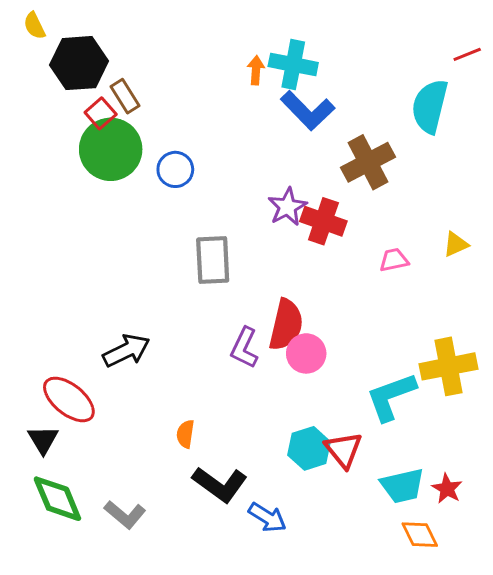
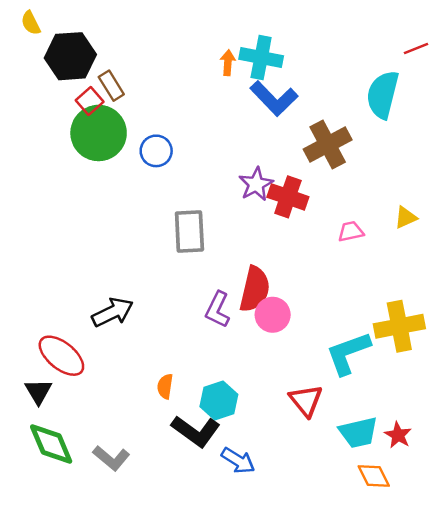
cyan hexagon: (309, 448) -> (219, 400), moved

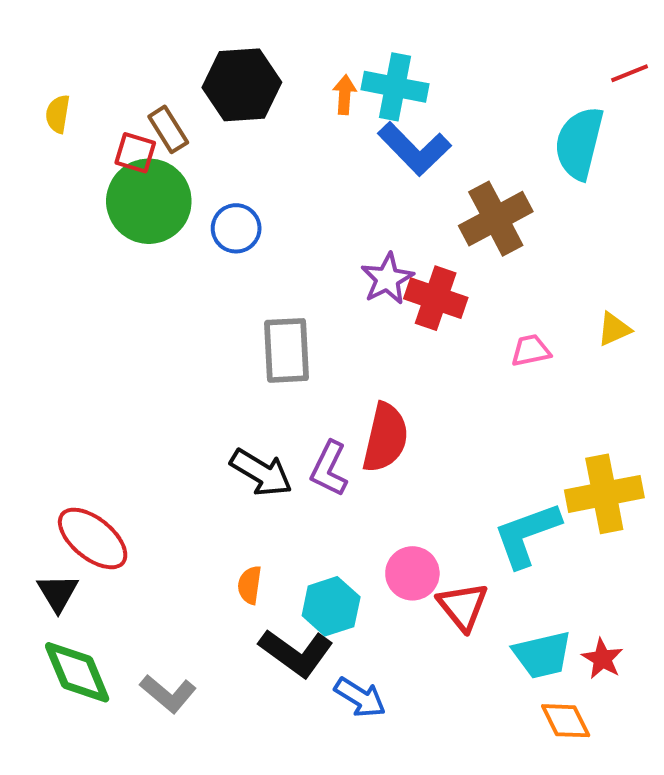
yellow semicircle: (31, 23) -> (58, 114), moved, turned 35
black hexagon: (70, 56) -> (242, 85), moved
red square: (90, 101) -> (135, 153), turned -32
black arrow: (113, 312) -> (261, 473), moved, turned 57
pink circle: (273, 315) -> (412, 573), moved

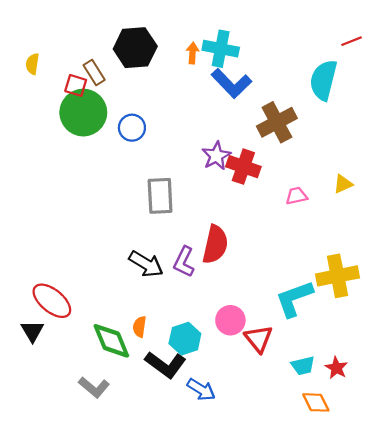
cyan trapezoid: (542, 655) -> (303, 366), size x0.7
green diamond: (77, 672) -> (111, 341), moved

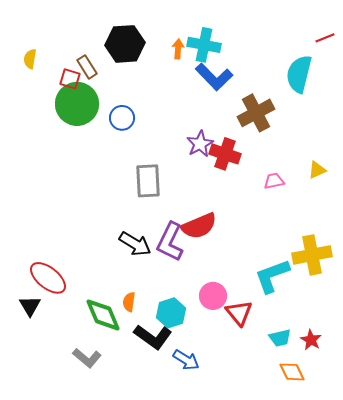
red semicircle: (215, 245) -> (199, 226), turned 54
purple L-shape: (184, 262) -> (170, 242), size x1.4

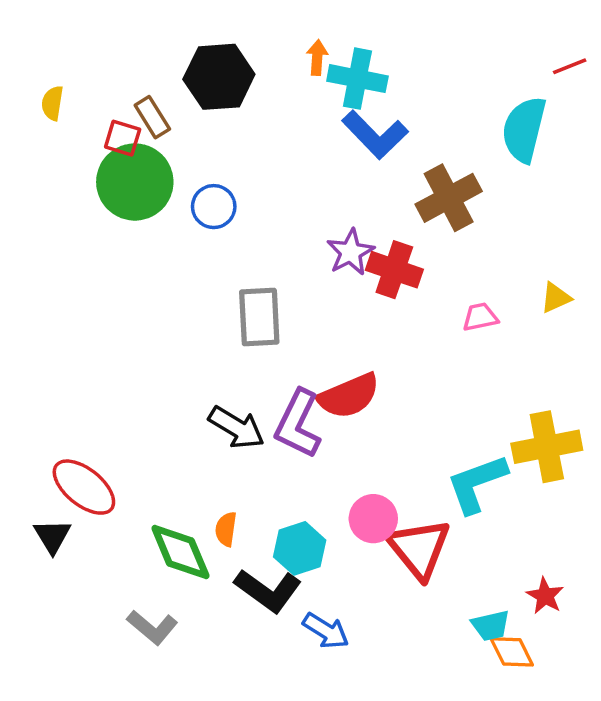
orange arrow: (178, 49) -> (317, 58), moved
red triangle: (239, 313) -> (419, 548), size x1.4
cyan trapezoid: (280, 338) -> (491, 626), moved

